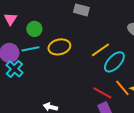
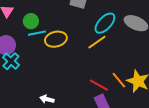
cyan line: (30, 49) -> (37, 33), moved
cyan ellipse: (114, 62) -> (105, 23), moved

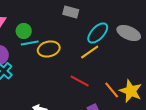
red line: (99, 85) -> (80, 81), moved

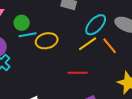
red line: (80, 81) -> (78, 73), turned -30
orange line: (112, 90) -> (110, 46), moved

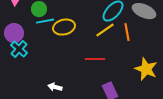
orange line: (110, 46) -> (127, 32), turned 30

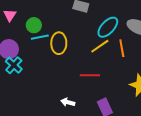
yellow ellipse: (64, 27) -> (59, 43), turned -75
white arrow: (55, 87) -> (68, 102), moved

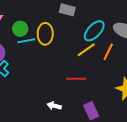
yellow ellipse: (59, 43) -> (45, 34), moved
orange line: (122, 48) -> (108, 52), turned 36

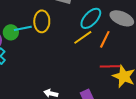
green circle: (20, 29) -> (11, 32), moved
red line: (76, 79) -> (110, 66), moved

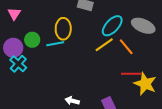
cyan line: (23, 28) -> (55, 44), moved
orange line: (105, 39) -> (126, 47), turned -66

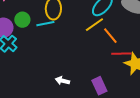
orange line: (126, 47) -> (110, 36), moved

